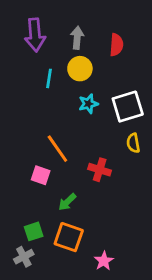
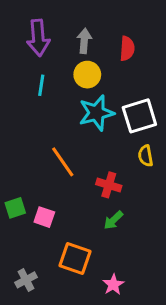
cyan line: (49, 78) -> (41, 85), moved
cyan star: (88, 104) -> (96, 113), size x1.6
pink square: (41, 175) -> (44, 217), moved
green arrow: (67, 202) -> (113, 220), moved
green square: (34, 231) -> (15, 208), moved

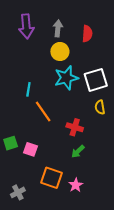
cyan line: (41, 85) -> (28, 89), moved
pink star: (113, 285) -> (76, 185), moved

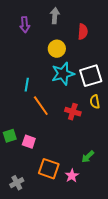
purple arrow: (26, 26) -> (25, 25), size x0.7
gray arrow: (58, 28) -> (55, 16), moved
red cross: (75, 127) -> (73, 112), moved
green arrow: (78, 151) -> (88, 157), moved

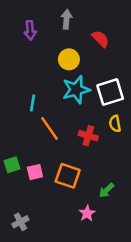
red semicircle: (83, 32) -> (100, 39), turned -49
pink square: (29, 142) -> (35, 172), turned -32
orange square: (49, 169) -> (68, 176), moved

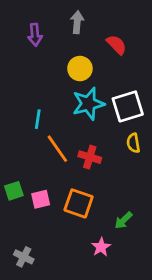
red cross: (88, 136) -> (90, 157), moved
gray cross: (20, 222) -> (24, 257), turned -35

